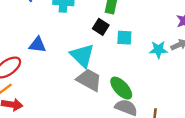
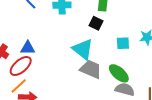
cyan square: (124, 38) -> (123, 43), moved
blue triangle: (37, 45) -> (28, 48), moved

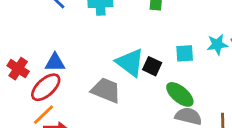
black square: (96, 23) -> (152, 66), moved
gray trapezoid: (91, 69) -> (106, 90), moved

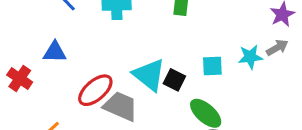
blue triangle: (55, 62) -> (55, 52), moved
red ellipse: (46, 87) -> (95, 90), moved

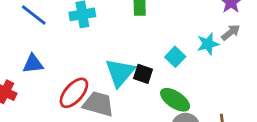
cyan square: (212, 66) -> (175, 57), turned -36
cyan triangle: (149, 75) -> (120, 73), turned 40

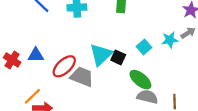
blue triangle: (33, 64) -> (36, 55), moved

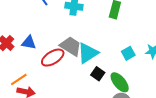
black square: (118, 57) -> (98, 74), moved
gray trapezoid: (82, 77) -> (71, 46), moved

